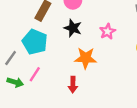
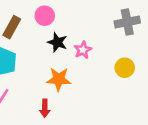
black star: (73, 28) -> (57, 42), moved

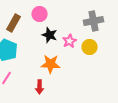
gray cross: (127, 22) -> (94, 21), moved
yellow circle: (125, 68) -> (90, 47), moved

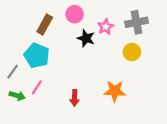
pink star: (70, 41) -> (106, 27), moved
orange star: (51, 64) -> (115, 91), moved

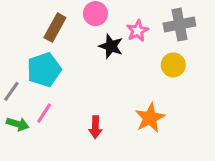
cyan pentagon: (37, 55) -> (44, 70), turned 30
orange star: (115, 91) -> (150, 118), turned -30

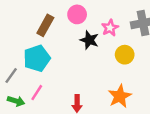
yellow circle: (173, 65) -> (125, 55), moved

